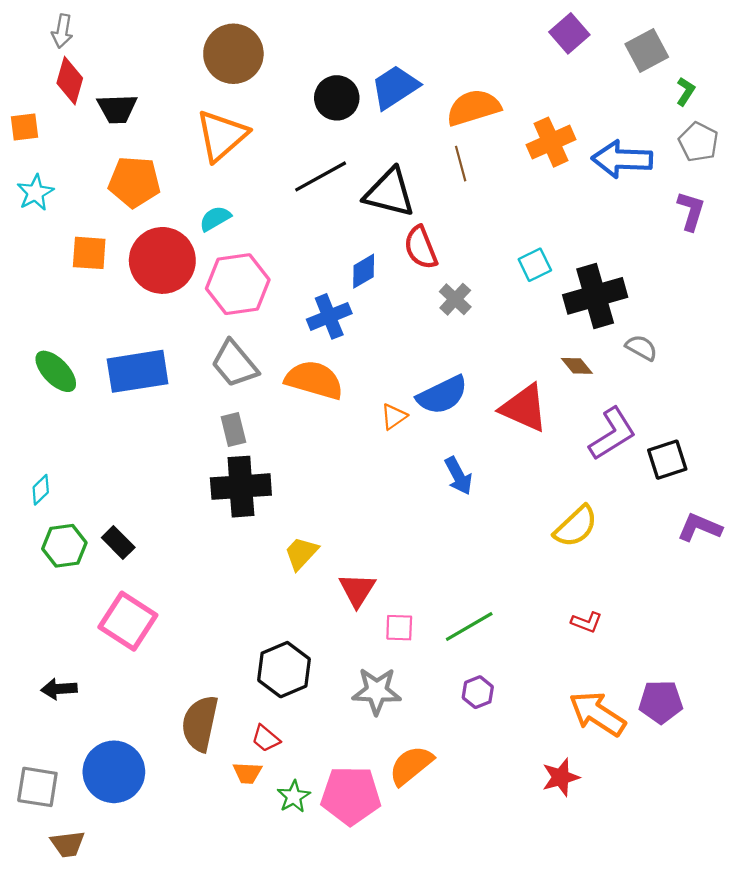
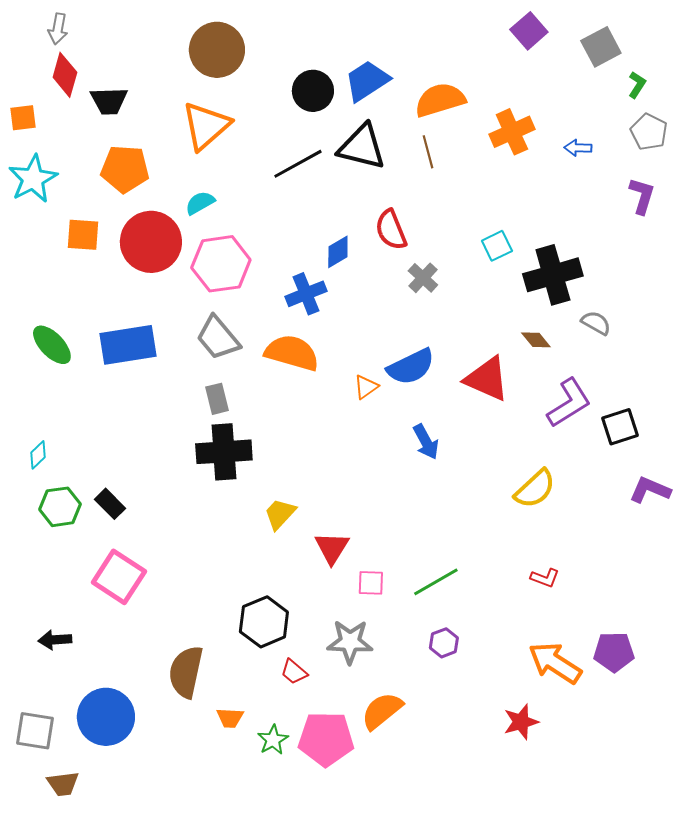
blue arrow: (622, 159) -> (578, 148), size x0.5
cyan star: (35, 193) -> (33, 179), size x1.4
black triangle: (390, 193) -> (362, 147), moved
red trapezoid: (266, 738) -> (294, 672), moved

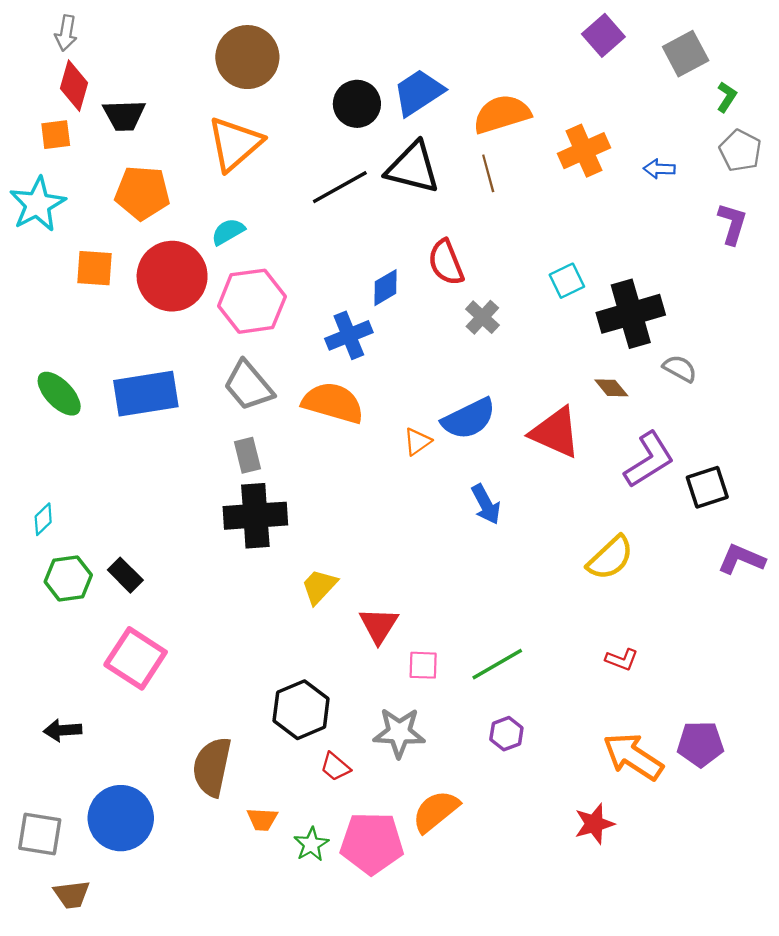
orange square: (23, 118) -> (56, 135), moved

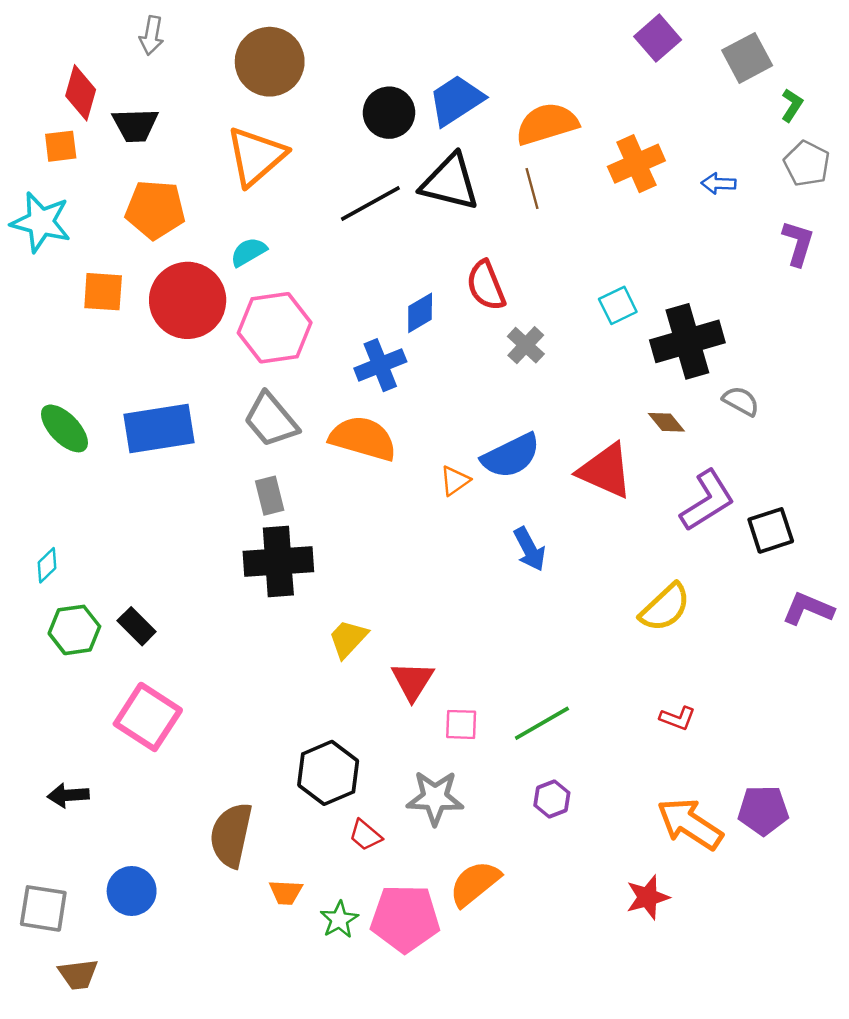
gray arrow: (66, 33) -> (152, 36), moved
cyan star: (37, 204) -> (41, 222), turned -30
blue circle: (121, 818) -> (132, 891), size x0.7

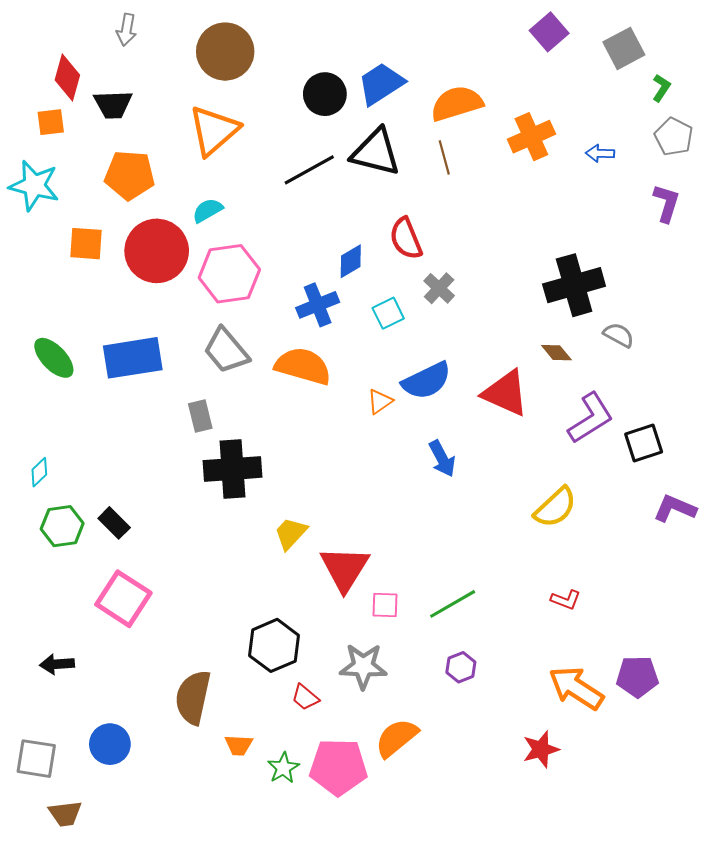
cyan square: (618, 305) -> (388, 313), moved
gray rectangle: (270, 496) -> (200, 416), moved
red triangle: (413, 681) -> (345, 569), size x1.4

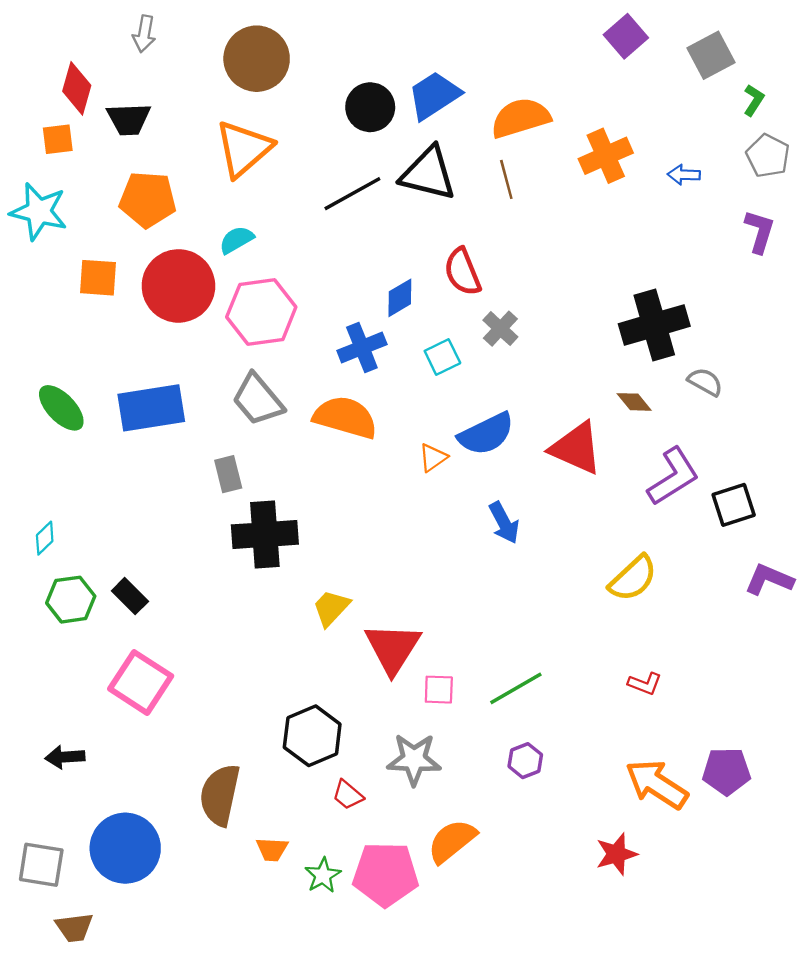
blue circle: (110, 744) -> (125, 848), size x1.5

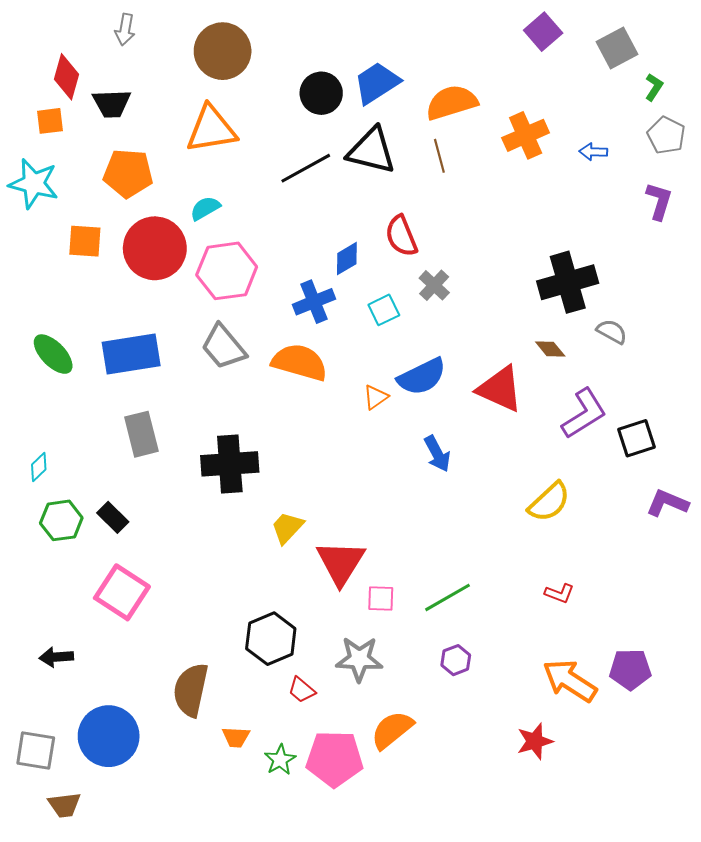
orange triangle: (244, 149) -> (211, 129), turned 32
gray rectangle: (228, 474) -> (141, 434), moved, size x1.4

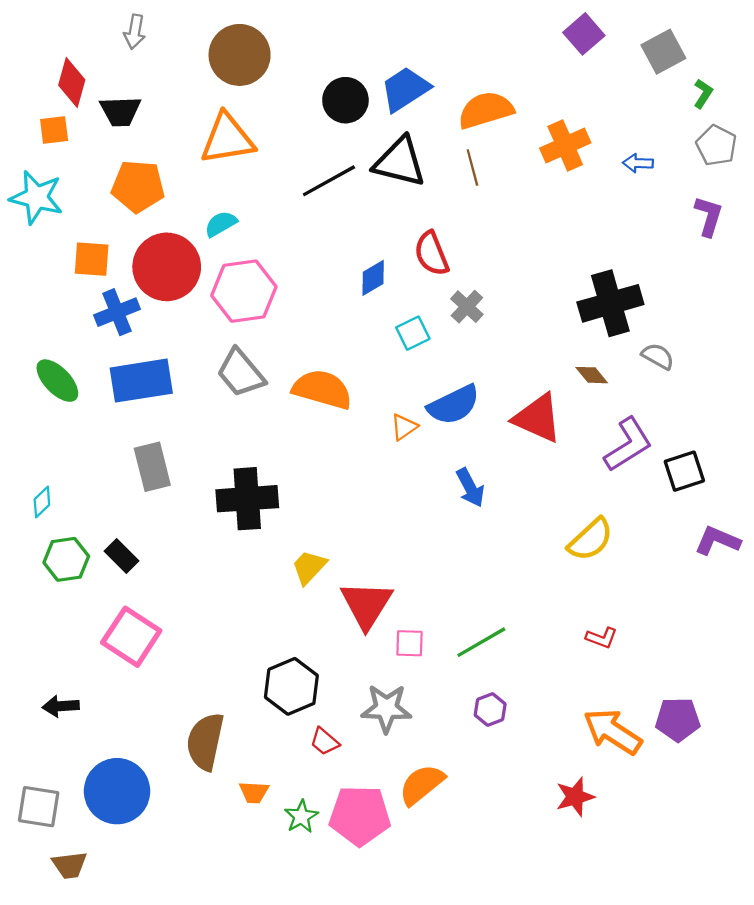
blue cross: (314, 302) -> (117, 312), moved

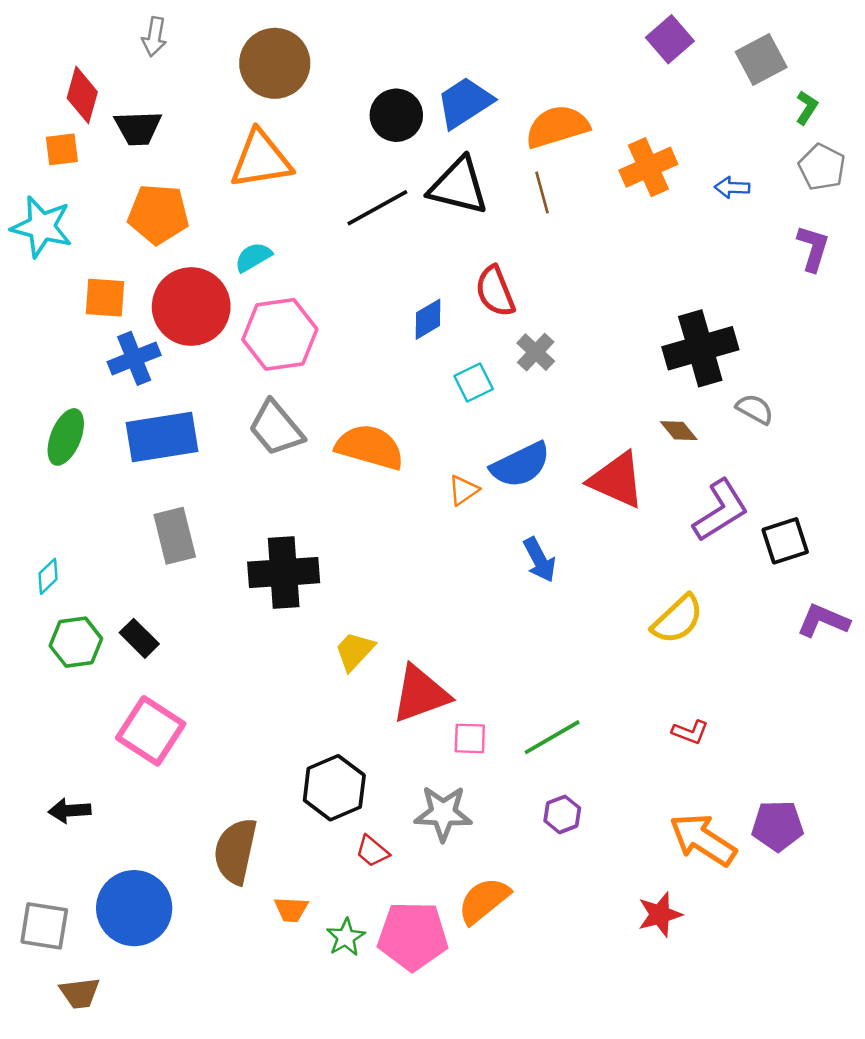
green ellipse: (57, 381) -> (66, 437), turned 66
red triangle: (366, 605) -> (420, 694), turned 38

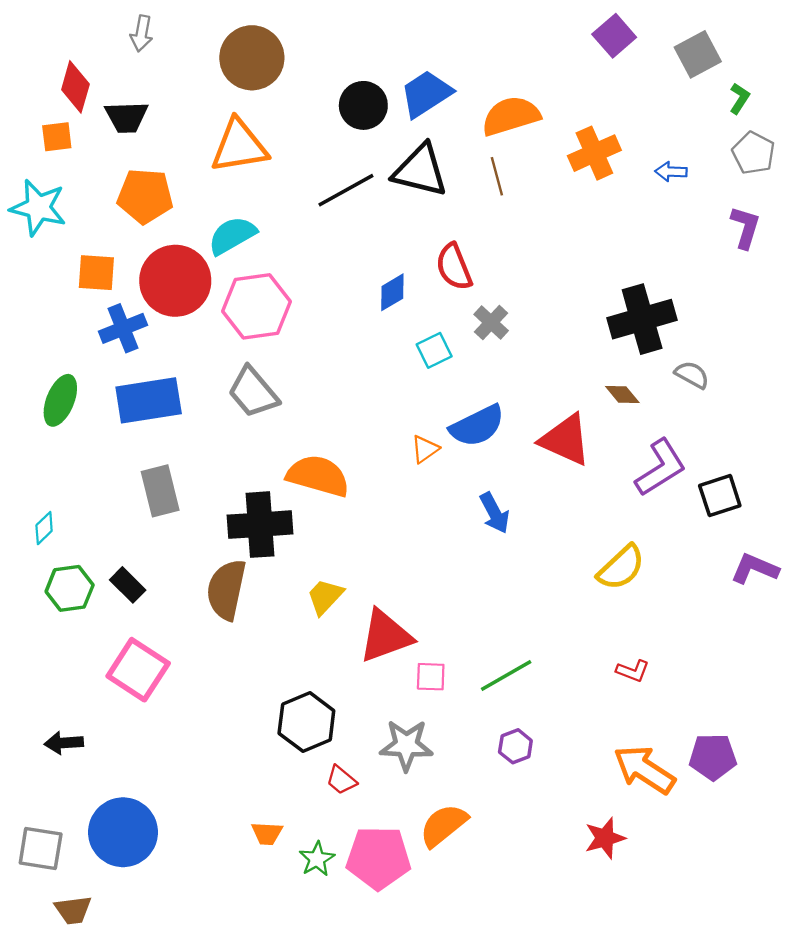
cyan semicircle: (253, 257) -> (232, 235), size x1.4
orange semicircle: (370, 447) -> (318, 476), moved
brown semicircle: (235, 851) -> (226, 590), moved

